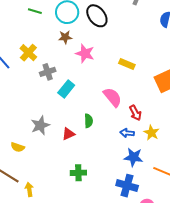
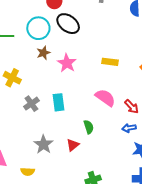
pink star: (85, 53) -> (67, 63), turned 30
gray cross: (48, 72) -> (31, 104), moved
cyan rectangle: (66, 89) -> (58, 102), turned -30

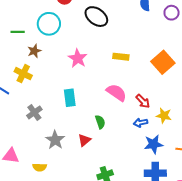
black ellipse: (68, 24) -> (96, 17), moved
brown star: (43, 53) -> (34, 51), moved
gray cross: (31, 104) -> (34, 112), moved

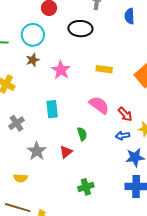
black ellipse: (96, 17) -> (80, 29), turned -35
brown star: (34, 51) -> (33, 60), moved

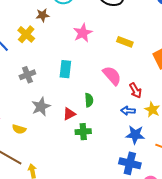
brown star: (33, 60) -> (43, 15), moved
green cross: (86, 187) -> (83, 132), moved

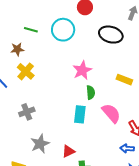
brown star: (43, 15) -> (17, 49), moved
cyan rectangle: (65, 69) -> (80, 114), moved
green semicircle: (89, 100) -> (91, 93), moved

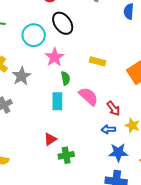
cyan circle: (63, 30) -> (34, 35), moved
black ellipse: (111, 35) -> (63, 23), moved, turned 45
gray star: (40, 144) -> (21, 76), moved

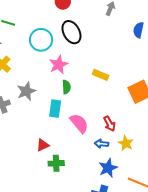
gray star: (21, 76) -> (26, 91), moved
pink semicircle: (88, 96) -> (79, 123), moved
blue star: (118, 152) -> (108, 168), turned -30

